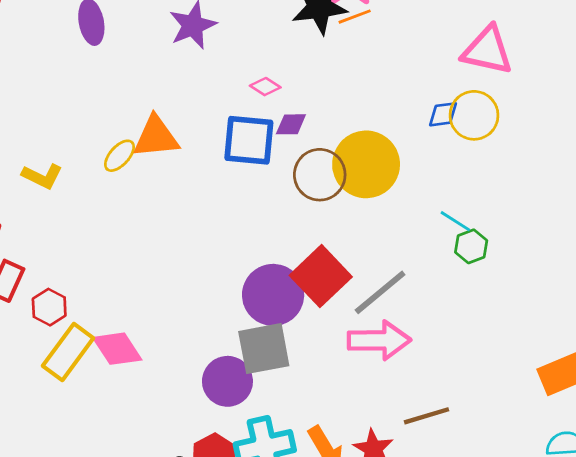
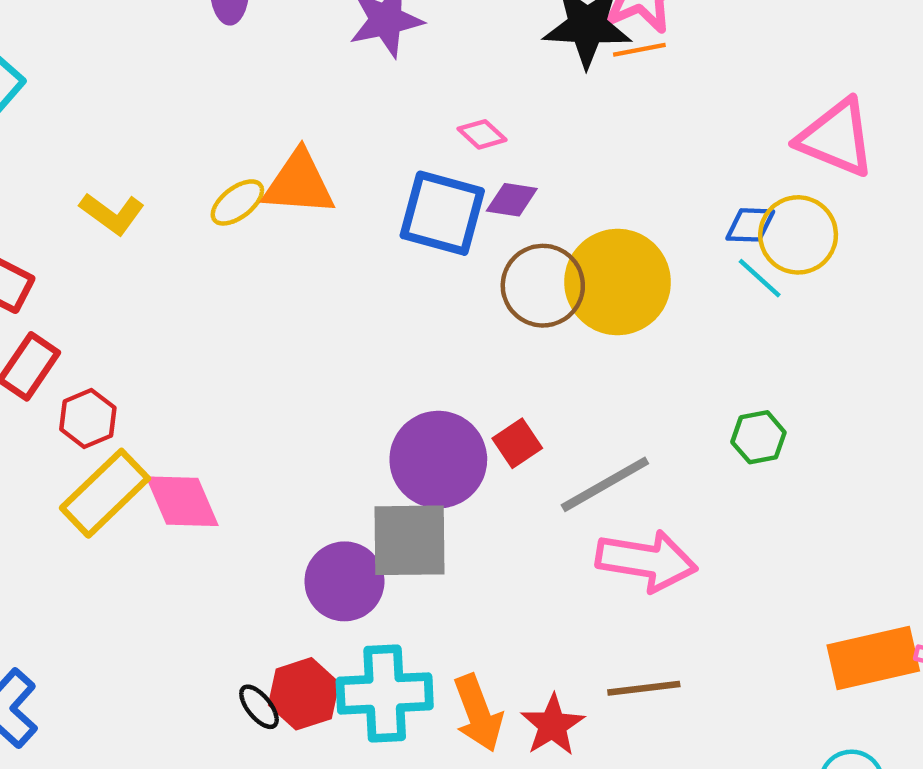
cyan line: (455, 221) -> (760, 278), moved
red square: (321, 276) -> (517, 443), size x0.5
pink arrow: (379, 340) -> (646, 561), moved

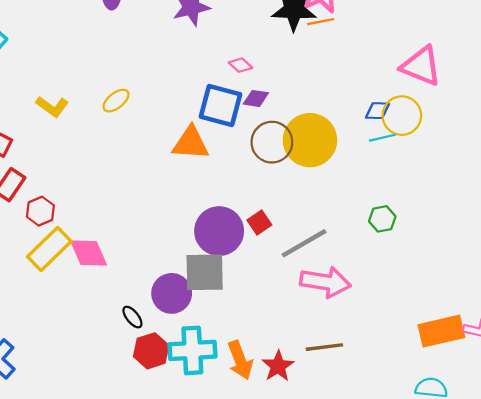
orange triangle: (299, 183) -> (191, 143), moved
cyan line: (760, 278) -> (382, 138), turned -55
black ellipse: (259, 707) -> (132, 317), moved

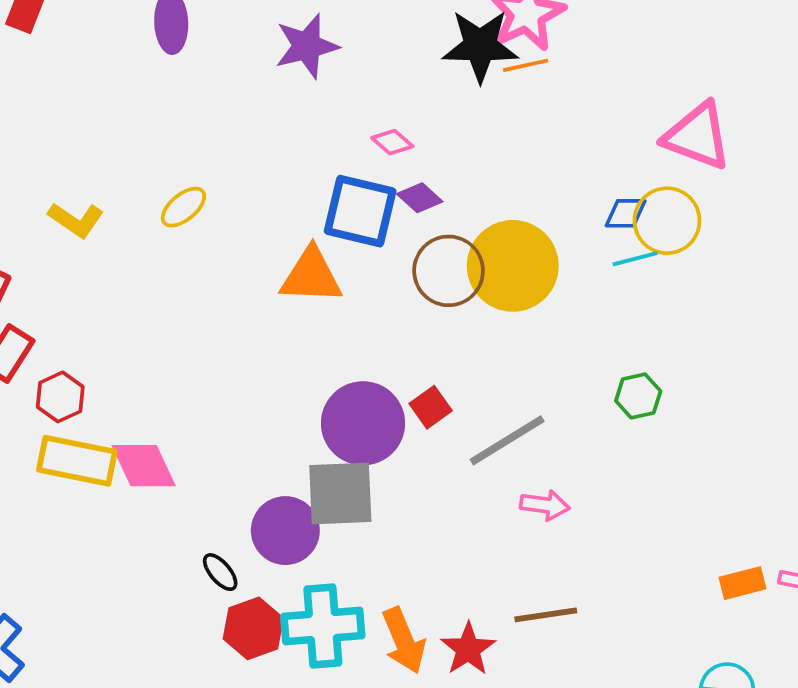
purple diamond: (256, 98) -> (420, 198), turned 35
yellow rectangle: (49, 249) -> (77, 461), turned 57
pink arrow: (325, 282) -> (545, 505), size x0.6
orange rectangle: (441, 331) -> (743, 583), size x0.6

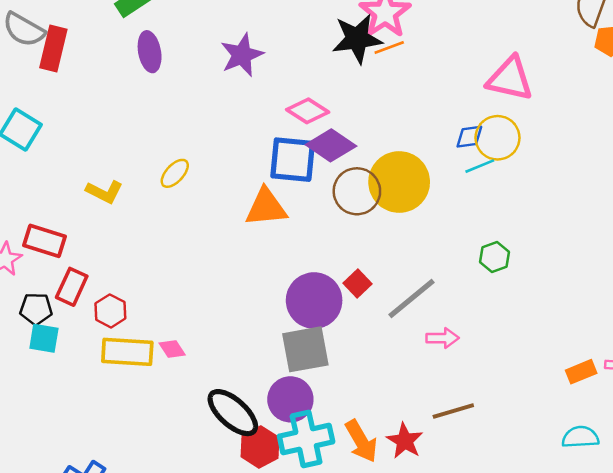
pink diamond: (392, 142) -> (308, 111), size x1.5
purple diamond: (420, 198) -> (331, 145), size x1.6
pink diamond: (144, 466) -> (172, 349), size x0.6
purple circle: (285, 531) -> (290, 399), moved
black ellipse: (220, 572) -> (233, 413), size x2.0

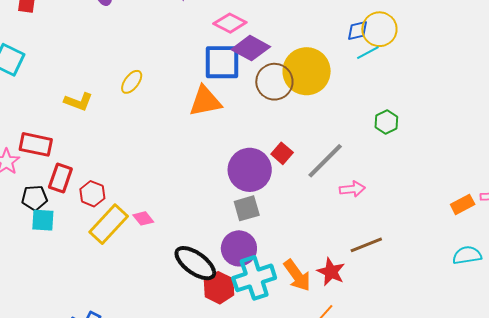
gray square: (305, 349) -> (247, 208), size x0.7
yellow rectangle: (127, 352) -> (109, 224), turned -45

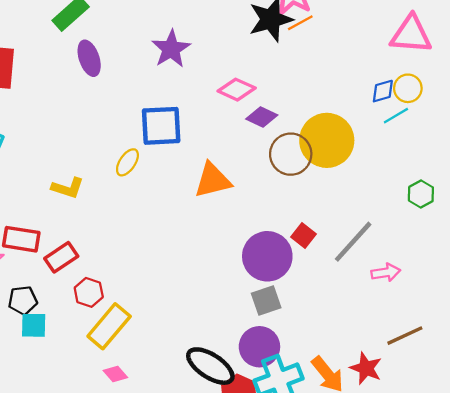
yellow circle: (379, 29) -> (408, 88), size x0.7
purple diamond: (251, 48) -> (262, 117), size x0.7
blue square: (222, 62) -> (161, 126), moved
red rectangle: (60, 178) -> (61, 257), moved, turned 40
pink diamond: (143, 218) -> (115, 374), moved

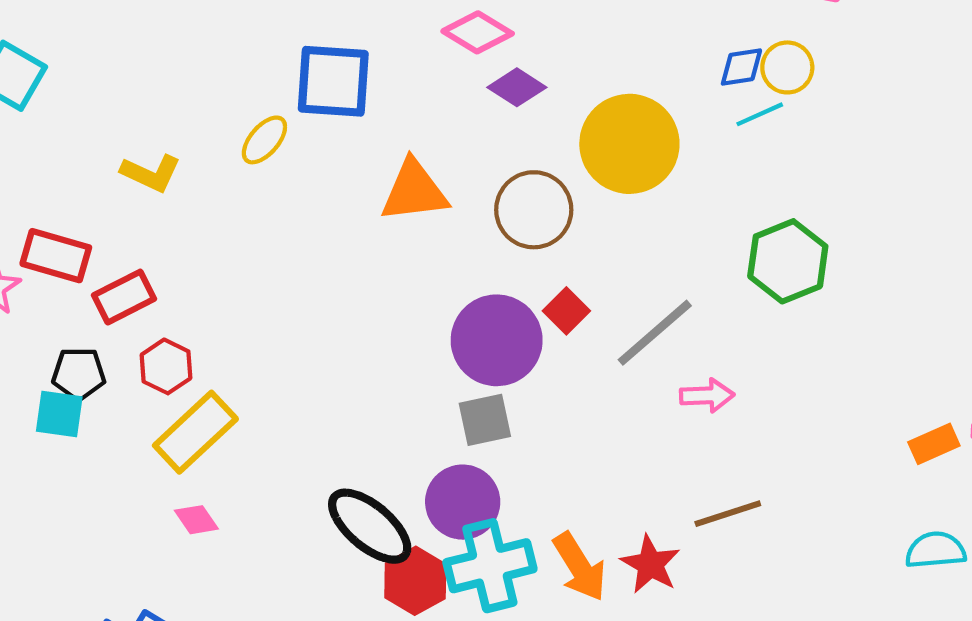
brown circle: (291, 154) -> (534, 210), moved
green hexagon: (421, 194) -> (788, 261), size x1.6
black pentagon: (23, 300) -> (79, 374), moved

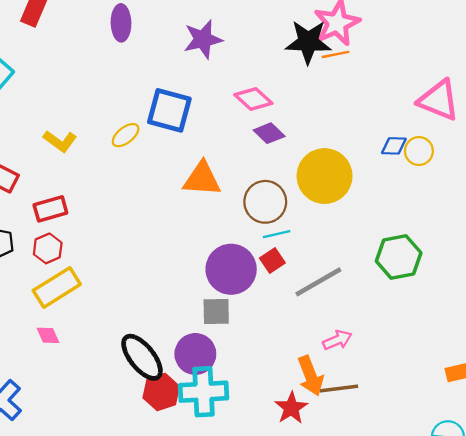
cyan line: (760, 114) -> (277, 234), moved
red rectangle: (124, 297) -> (50, 209), moved
pink arrow: (707, 396) -> (337, 340), moved, turned -32
orange arrow: (580, 567) -> (311, 376), moved

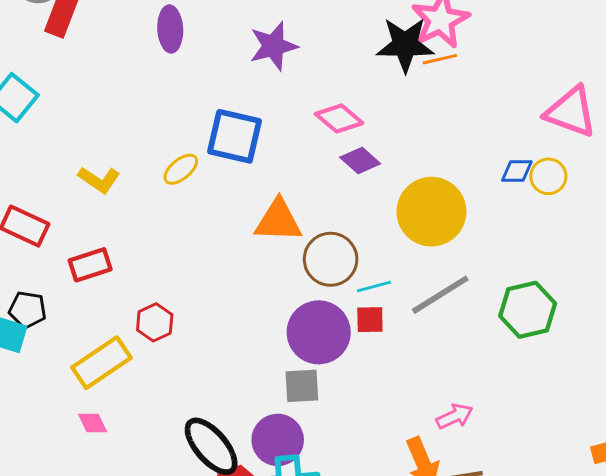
brown circle: (265, 202) -> (331, 259), moved
red hexagon: (48, 248) -> (155, 322), moved
red square: (272, 261) -> (370, 320), turned 35
gray line: (318, 282) -> (440, 295), moved

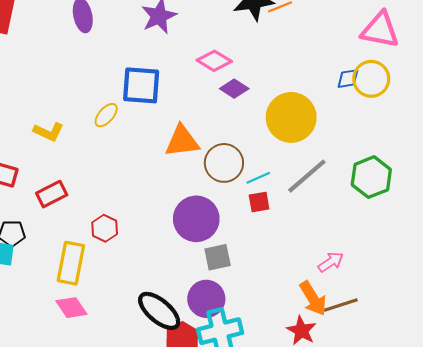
yellow circle: (548, 176) -> (371, 79), size x1.4
purple circle: (319, 332) -> (196, 219), moved
yellow rectangle: (101, 363) -> (71, 263), turned -36
pink diamond: (93, 423) -> (71, 308), size x1.4

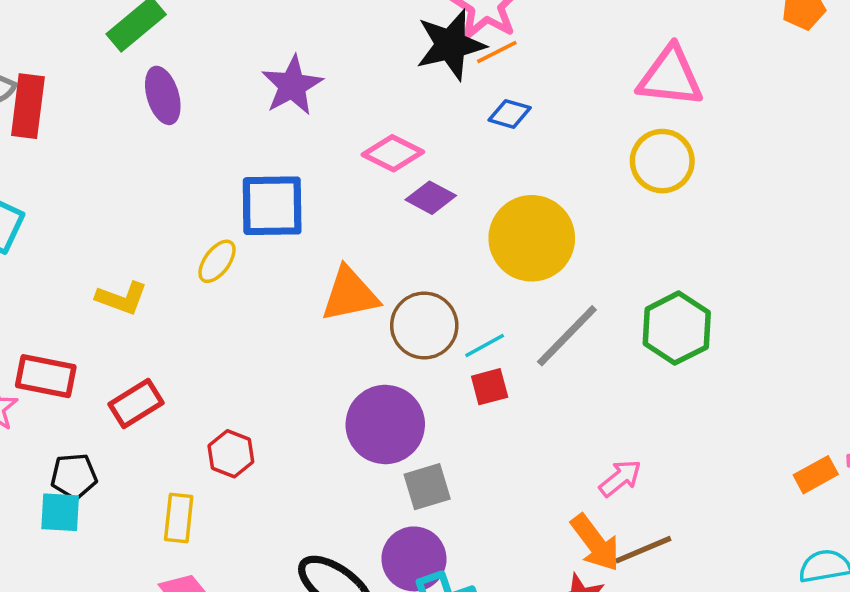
blue diamond: (348, 79) -> (510, 114), moved, turned 30
yellow rectangle: (71, 263) -> (179, 518), size x0.7

